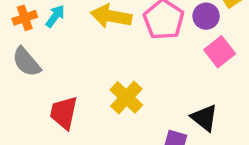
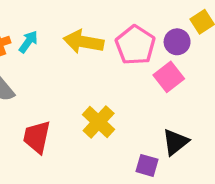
pink square: (220, 52) -> (169, 77), moved
black triangle: (204, 118) -> (175, 142), turned 44

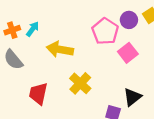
yellow arrow: (84, 42) -> (60, 49), moved
purple circle: (177, 42) -> (129, 20), moved

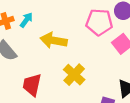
pink pentagon: (105, 31) -> (99, 22), turned -30

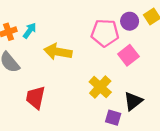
yellow cross: (74, 75) -> (100, 87), moved

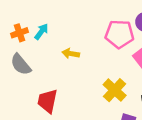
yellow arrow: (58, 52) -> (71, 54), size x0.6

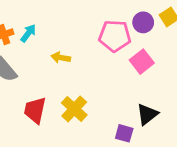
yellow cross: (115, 90) -> (74, 109), moved

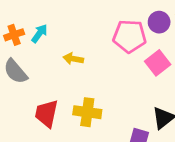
yellow cross: (74, 109) -> (87, 112), turned -35

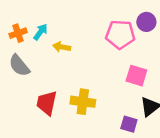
yellow arrow: (73, 59) -> (62, 47), moved
pink square: (158, 63) -> (136, 76), moved, turned -35

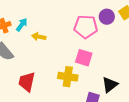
pink square: (136, 76) -> (84, 58), moved
yellow cross: (83, 102) -> (68, 77), moved

